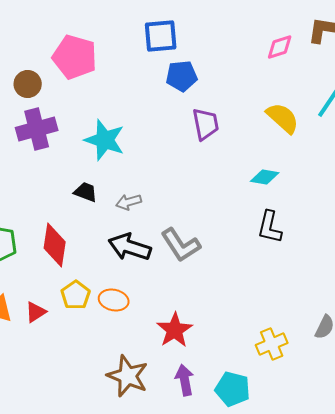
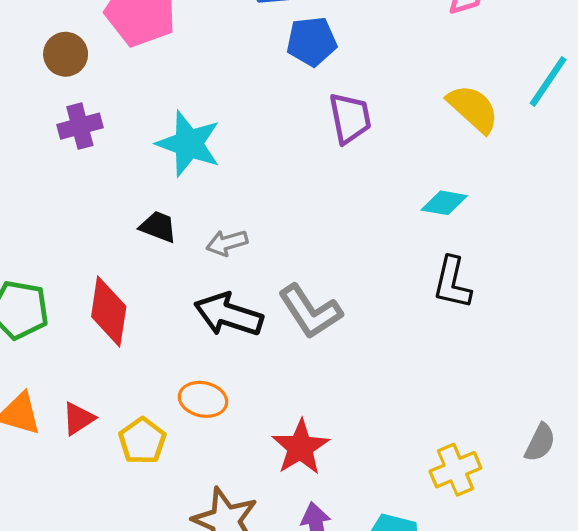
purple cross: (37, 129) -> (80, 126), size x0.7
yellow pentagon: (76, 295) -> (142, 441), moved

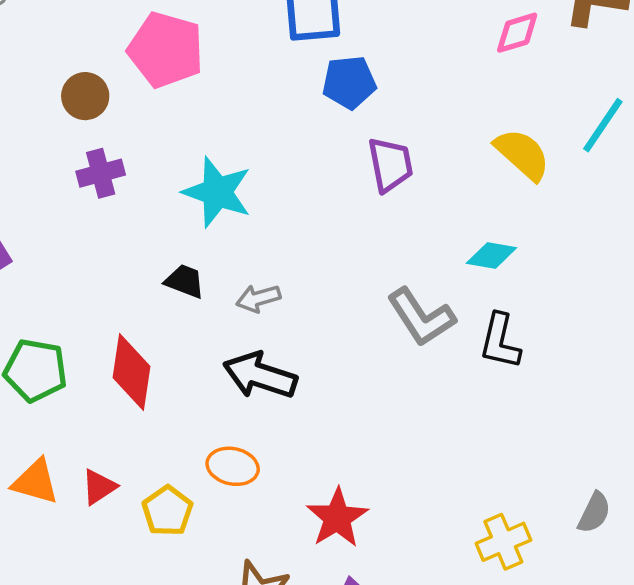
gray L-shape: (310, 311) -> (421, 317), moved

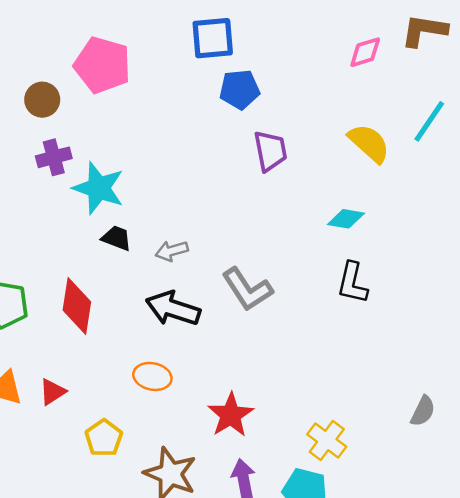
cyan star: (217, 192) -> (99, 188), moved
gray L-shape: (421, 317) -> (247, 289), moved
yellow pentagon: (167, 511) -> (104, 438), moved
yellow cross: (503, 542) -> (327, 441), moved, turned -30

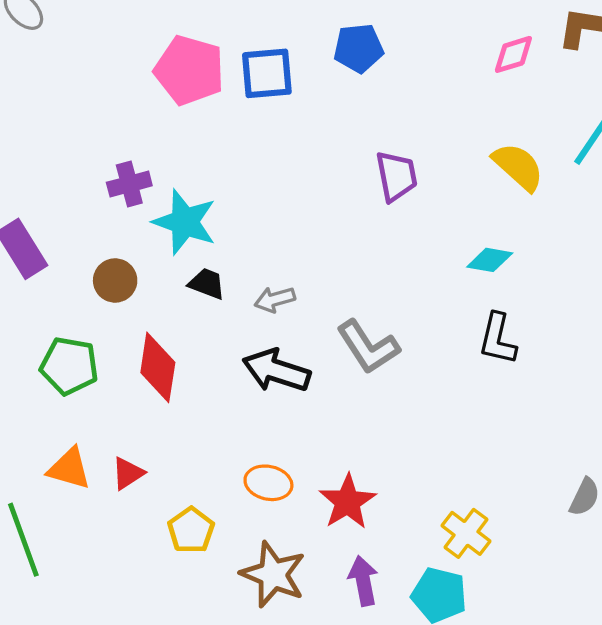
blue square: (213, 38) -> (267, 73), moved
blue pentagon: (240, 89) -> (359, 48), moved
brown circle: (42, 100) -> (115, 280), moved
orange ellipse: (152, 376) -> (268, 483), moved

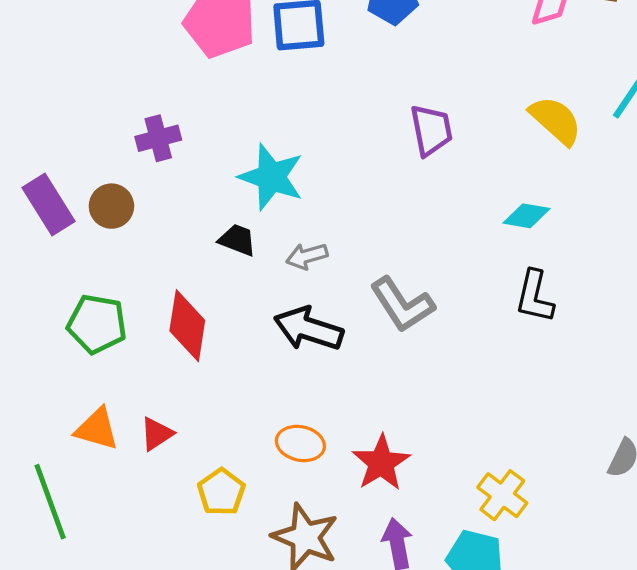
cyan star: (185, 222) -> (271, 177), moved
brown circle: (115, 280) -> (111, 206), moved

